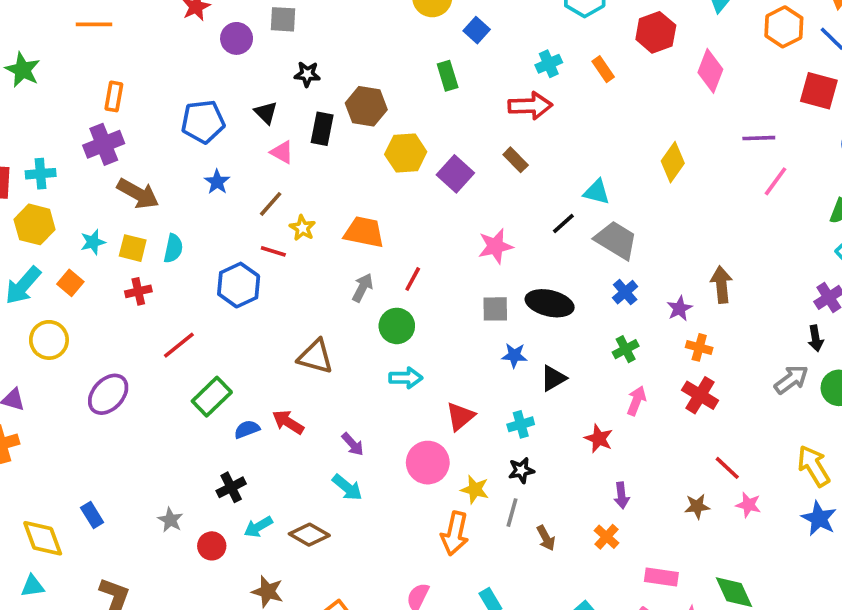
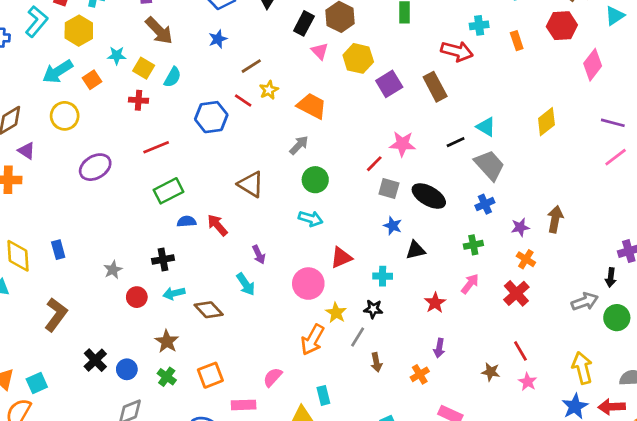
pink triangle: (282, 152) -> (320, 51), moved
brown rectangle: (516, 160) -> (435, 87), size x1.5
red line: (413, 279) -> (374, 164), moved

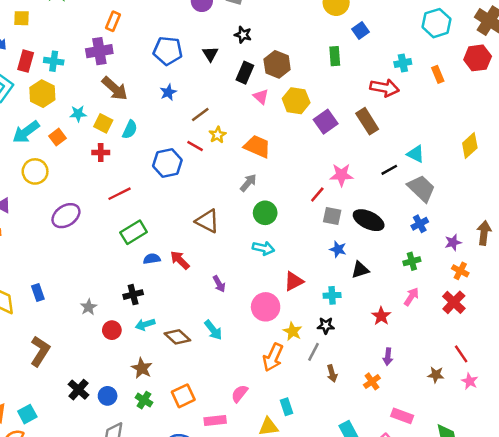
cyan arrow: (246, 284) -> (213, 330), moved

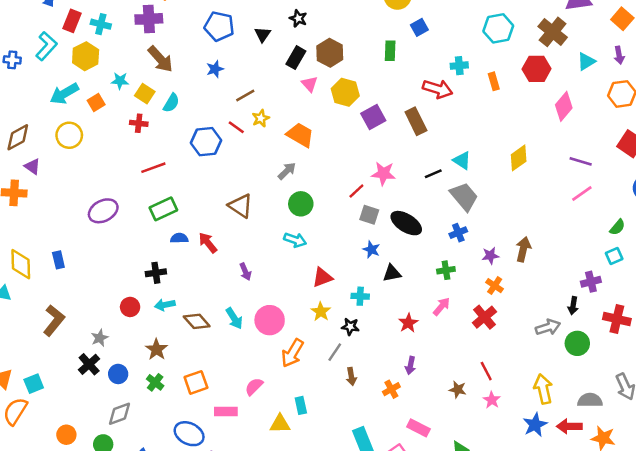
purple ellipse: (66, 216) -> (103, 211), moved
gray star: (89, 307) -> (100, 338), moved
pink circle: (266, 307) -> (270, 320), moved
yellow star: (293, 331) -> (321, 312), moved

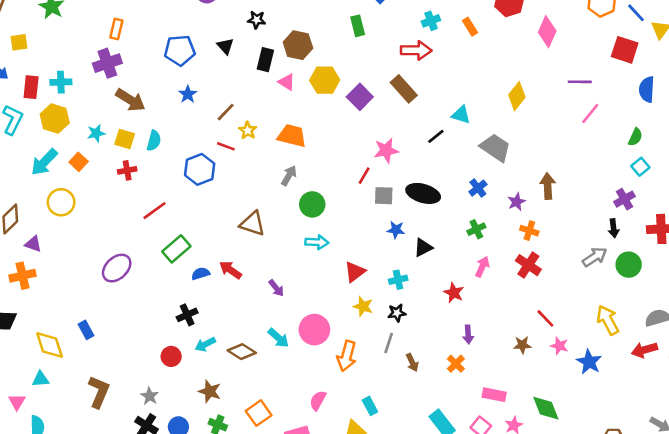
gray trapezoid: (464, 197) -> (495, 148), moved
blue star: (535, 425) -> (589, 362), moved

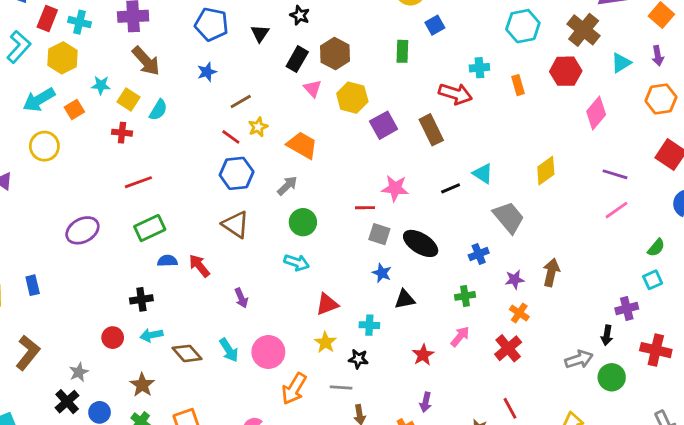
blue hexagon: (200, 169) -> (237, 173), moved
red line: (364, 176) -> (365, 208), turned 42
gray line: (389, 343) -> (341, 388), turned 60

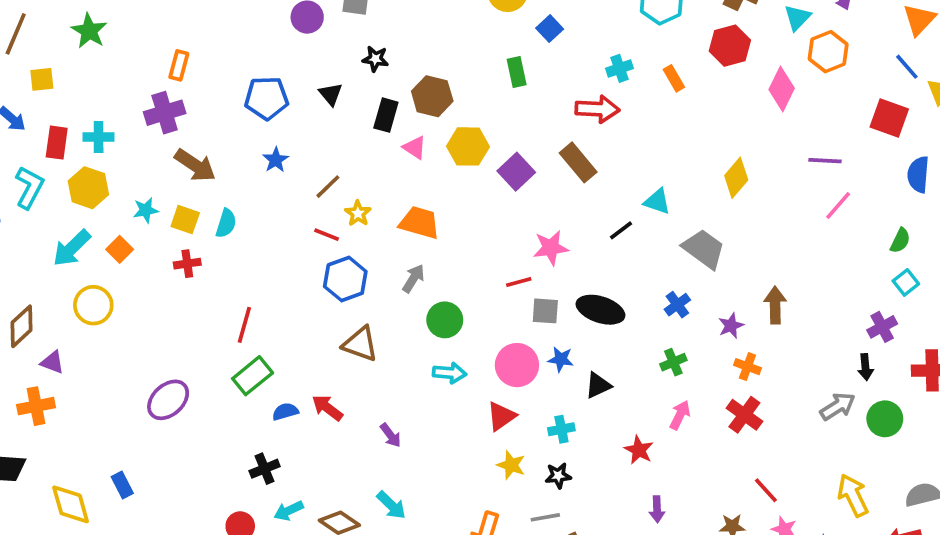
orange hexagon: (661, 99) -> (828, 52), moved
red line: (138, 182) -> (244, 325), moved, turned -40
pink circle: (268, 352) -> (517, 365), moved

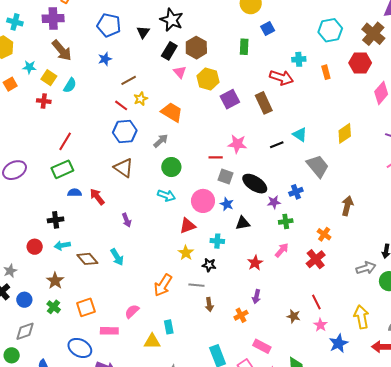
black star: (375, 59) -> (172, 20), size x1.6
purple star: (731, 326) -> (274, 202), moved

